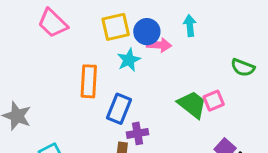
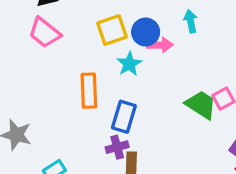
purple cross: (138, 133) -> (117, 147), moved

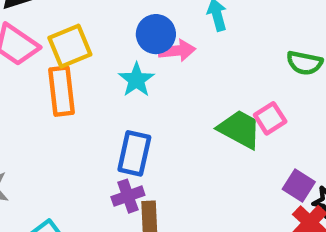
yellow square: (112, 30) -> (70, 46), moved
orange rectangle: (89, 91) -> (61, 91), moved

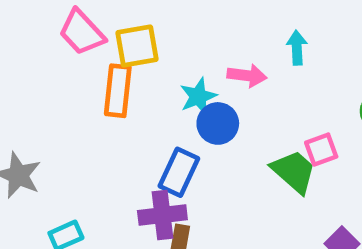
blue circle: (156, 34) -> (218, 123), moved
pink square: (270, 118) -> (321, 150), moved
purple cross: (128, 196) -> (162, 215), size x1.4

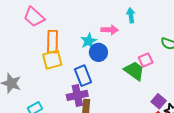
yellow square: (137, 46) -> (52, 60), moved
blue rectangle: (179, 172) -> (83, 76), turned -42

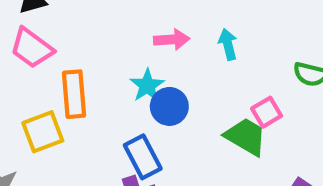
cyan arrow: (131, 15) -> (228, 44), moved
pink arrow: (110, 30) -> (172, 40), moved
yellow square: (52, 60) -> (43, 132), moved

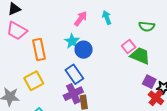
pink arrow: (172, 40) -> (81, 19), turned -42
yellow square: (43, 132) -> (34, 81), moved
green trapezoid: (246, 137) -> (140, 56), moved

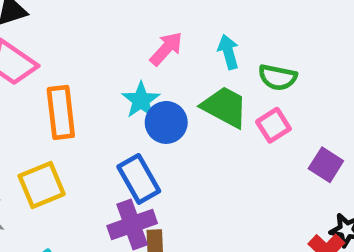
green semicircle: (147, 26) -> (278, 77), moved
green trapezoid: (140, 56) -> (225, 107), moved
purple square: (149, 82) -> (326, 165), moved

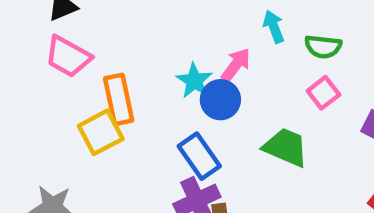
pink arrow: (166, 49) -> (236, 65), moved
green trapezoid: (225, 107) -> (286, 147), moved
yellow square: (42, 185) -> (101, 132), moved

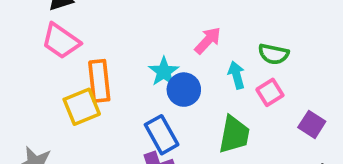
cyan arrow: (274, 27) -> (236, 75), moved
pink arrow: (236, 65) -> (208, 40), moved
green trapezoid: (286, 147) -> (234, 134), turned 72

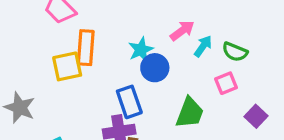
cyan arrow: (236, 75) -> (203, 46), moved, turned 40

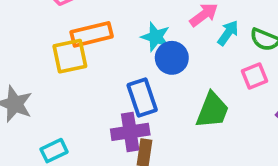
orange rectangle: (86, 48) -> (92, 34), turned 72
cyan star: (141, 50) -> (156, 37), turned -30

